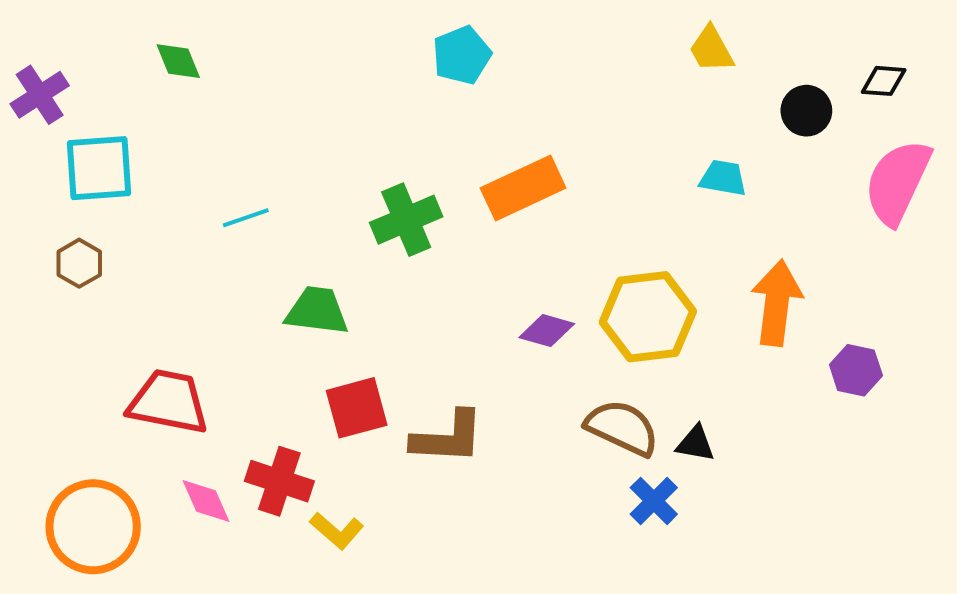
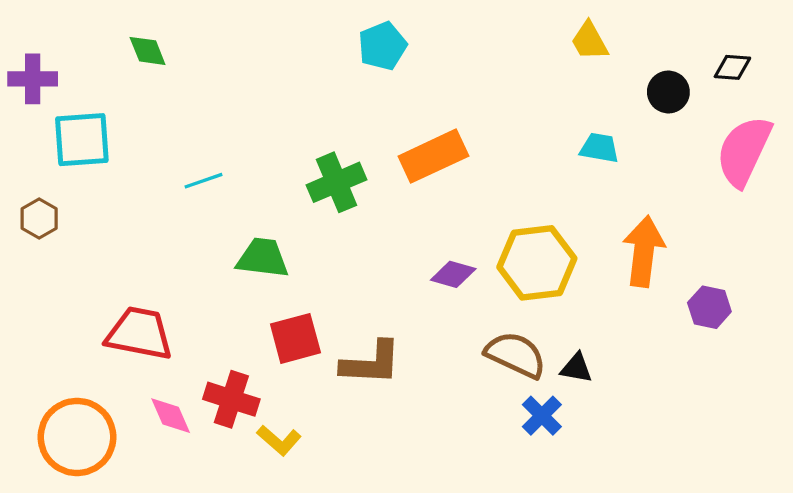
purple cross: (40, 95) -> (33, 79), turned 33
brown hexagon: (79, 263) -> (39, 218), moved

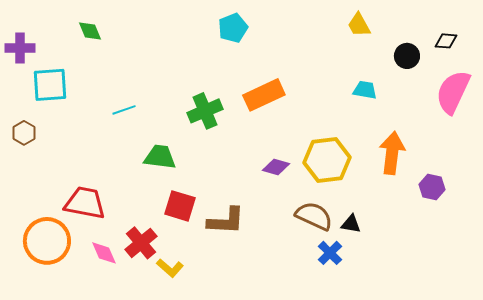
red square: (295, 338) -> (180, 206), turned 32
red cross: (231, 399) -> (141, 243), turned 32
orange circle: (77, 437) -> (47, 241), moved

